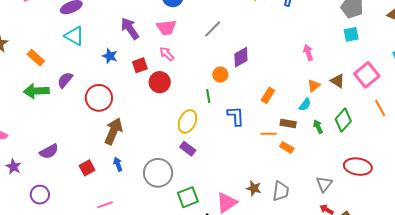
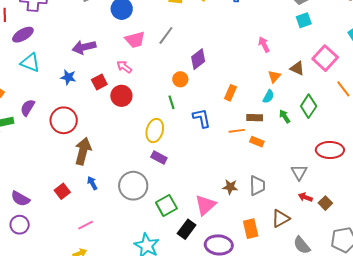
purple arrow: (130, 28) -> (84, 47), turned -60
pink trapezoid: (166, 28) -> (135, 40), moved
purple semicircle: (49, 151) -> (20, 199), moved, turned 66

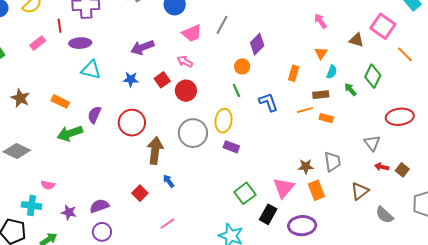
purple ellipse: (23, 35) -> (80, 43), turned 35
orange triangle: (274, 76) -> (321, 53), moved
gray circle: (133, 186) -> (193, 133), moved
purple semicircle: (20, 199) -> (99, 206), turned 138
orange rectangle: (251, 229) -> (316, 190), moved

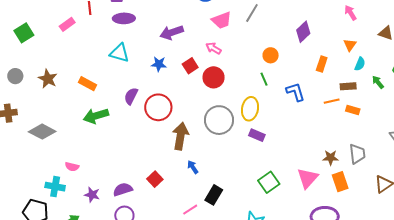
purple ellipse: (80, 43) -> (124, 18), moved
purple diamond: (257, 44) -> (303, 32), moved
purple semicircle: (94, 115) -> (131, 96), moved
red square: (140, 193) -> (155, 179), moved
black rectangle: (268, 214) -> (214, 195), moved

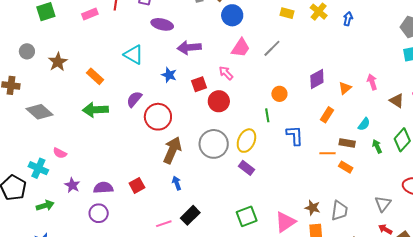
pink arrow: (351, 13) -> (372, 82), moved
purple ellipse: (124, 18) -> (162, 24), moved
pink trapezoid: (222, 20) -> (241, 48), turned -50
orange triangle: (350, 45) -> (345, 88), moved

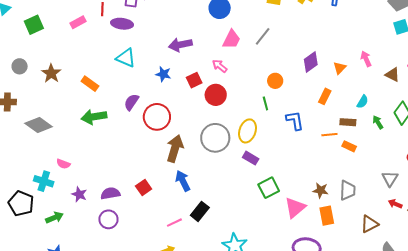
purple ellipse: (162, 24) -> (122, 24), moved
blue arrow: (177, 183) -> (183, 181), size x1.5
green square: (247, 216) -> (269, 188), moved

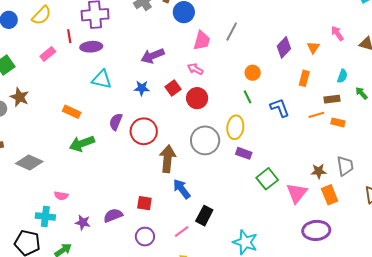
brown star: (51, 73) -> (19, 97), moved
red square: (144, 188) -> (144, 203), turned -35
purple circle: (108, 219) -> (145, 237), moved

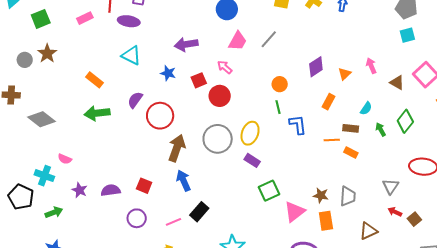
green line: (248, 97) -> (278, 107), moved

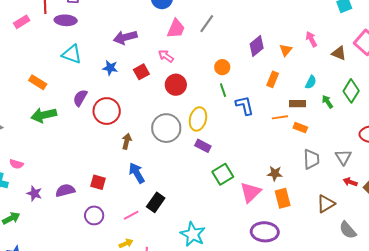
red circle: (220, 96) -> (176, 85), moved
brown arrow: (177, 148) -> (127, 141), size x0.6
gray trapezoid: (348, 196) -> (311, 159), moved

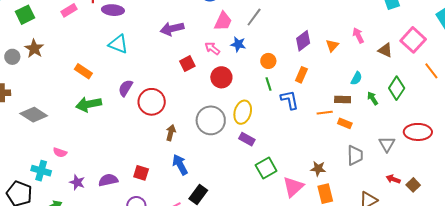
blue star: (110, 68) -> (238, 44), moved
orange rectangle: (273, 79) -> (301, 75), moved
gray triangle: (343, 157) -> (387, 144), moved

